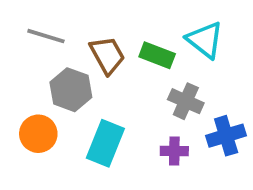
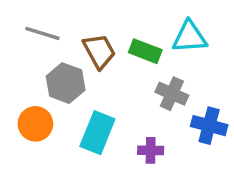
cyan triangle: (205, 40) -> (190, 37), turned -42
blue cross: (226, 136) -> (209, 126), turned 32
purple cross: (174, 151) -> (151, 150), moved

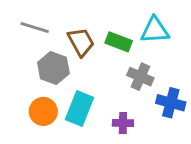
orange circle: (35, 124) -> (43, 111), moved

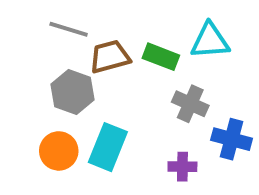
gray line: (35, 27) -> (69, 29), moved
brown trapezoid: (81, 42) -> (110, 57), turned -76
purple cross: (123, 123) -> (182, 167), moved

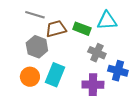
purple cross: (182, 167) -> (93, 85), size x1.5

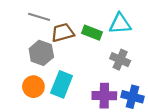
gray cross: (97, 53) -> (120, 60), moved
blue cross: (118, 71) -> (132, 97), moved

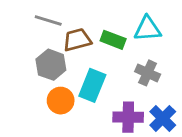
cyan rectangle: (62, 84) -> (92, 85), moved
orange circle: (33, 87) -> (61, 101), moved
blue cross: (132, 97) -> (163, 118), turned 30

